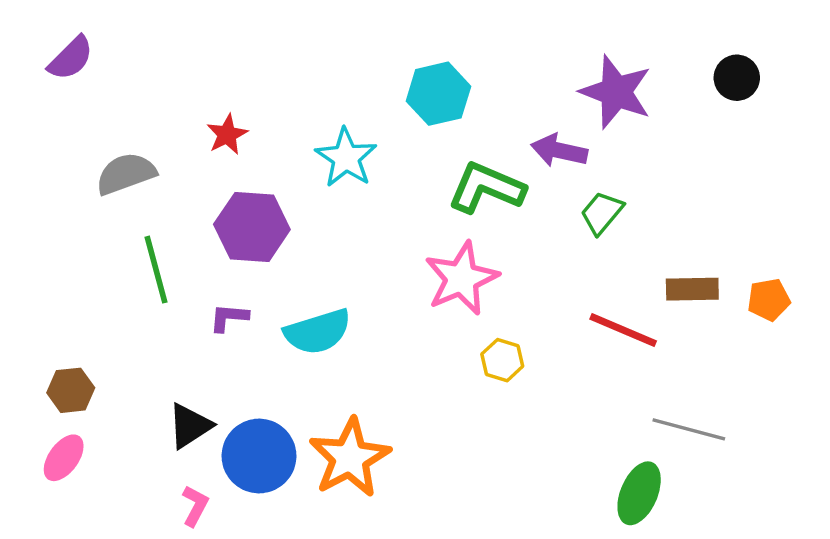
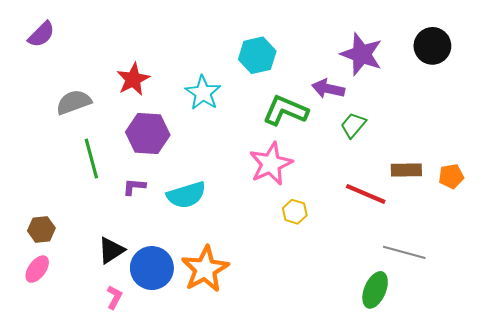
black circle: (737, 78) -> (432, 46), size x1.4
red star: (227, 135) -> (133, 79), size x1.4

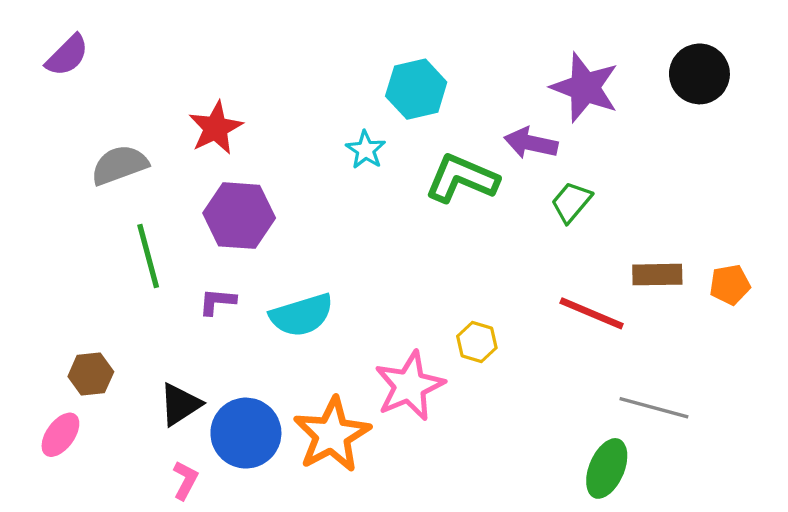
cyan star: (203, 93) -> (366, 150), moved, size x0.7
pink star: (271, 164) -> (409, 386), moved
brown hexagon: (41, 229) -> (91, 374), moved

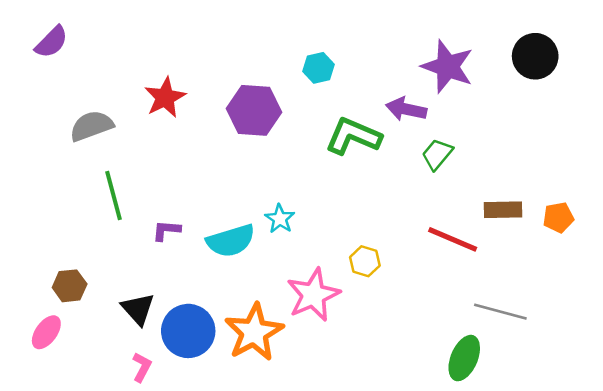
cyan hexagon: (416, 89) -> (318, 68), size x0.7
cyan star: (366, 150) -> (280, 219), moved
purple hexagon: (239, 216) -> (254, 110), moved
black triangle: (180, 404) -> (138, 309), turned -39

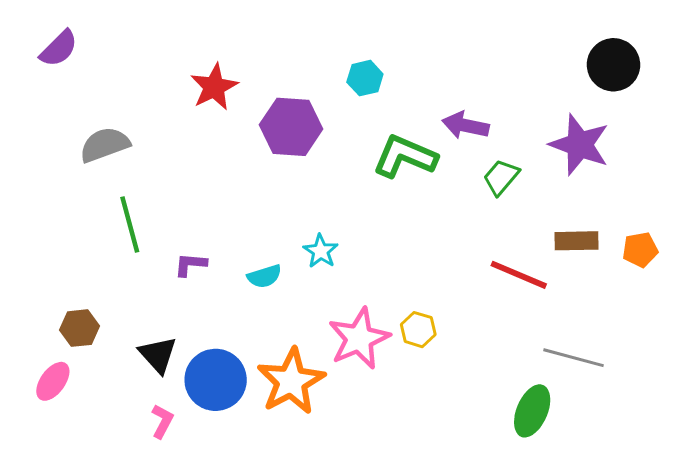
purple star: (447, 67) -> (579, 145), moved
red star: (165, 98) -> (214, 87), moved
cyan semicircle: (231, 241) -> (264, 276), size x0.6
yellow hexagon: (365, 261) -> (418, 330), moved

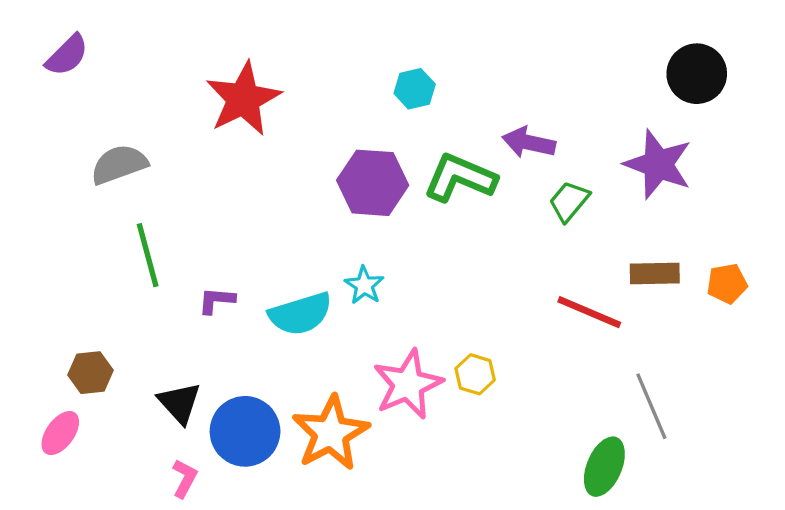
red star: (214, 87) -> (243, 99), size x1.4
purple hexagon: (291, 127) -> (373, 183), moved
cyan semicircle: (264, 276) -> (300, 314), size x1.6
gray line: (574, 358) -> (651, 406), turned 52

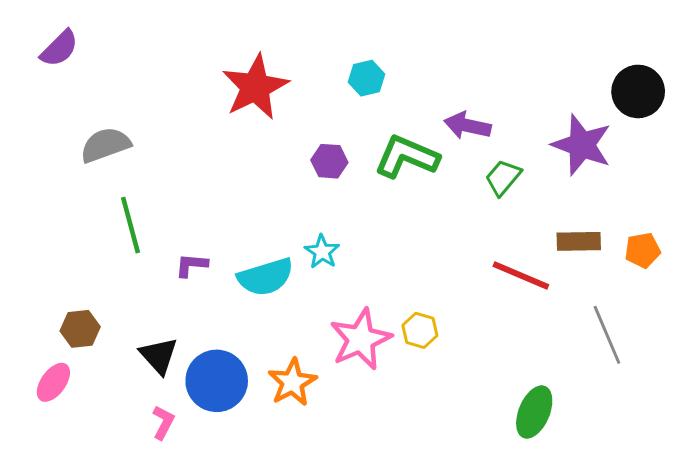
black circle: (697, 74) -> (638, 91), moved
red star: (243, 99) -> (255, 87), moved
purple hexagon: (373, 183) -> (329, 161), size x0.6
gray line: (651, 406) -> (607, 335), moved
orange star: (331, 433) -> (292, 382), size x0.7

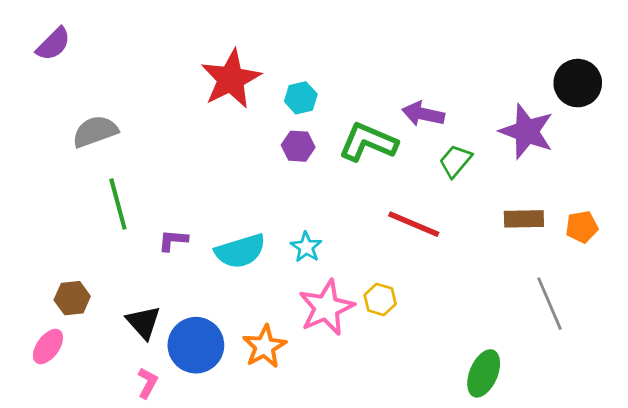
cyan hexagon: (367, 78) -> (301, 98), moved
cyan star: (322, 252) -> (306, 247), moved
red line: (521, 275) -> (414, 224), moved

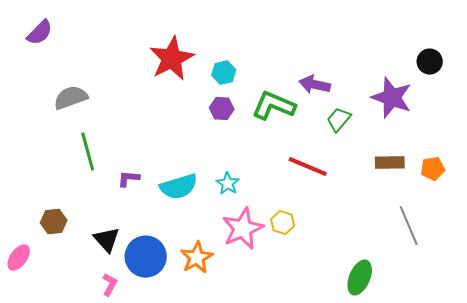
black circle: (578, 83) -> (430, 62), size x0.7
pink ellipse: (48, 347) -> (19, 258), moved

